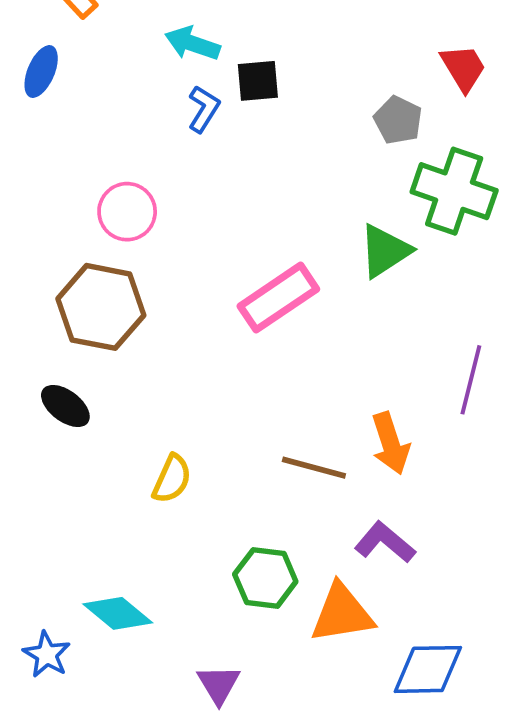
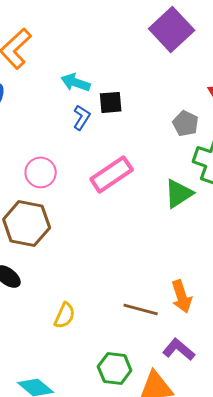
pink rectangle: (278, 298) -> (112, 174), moved

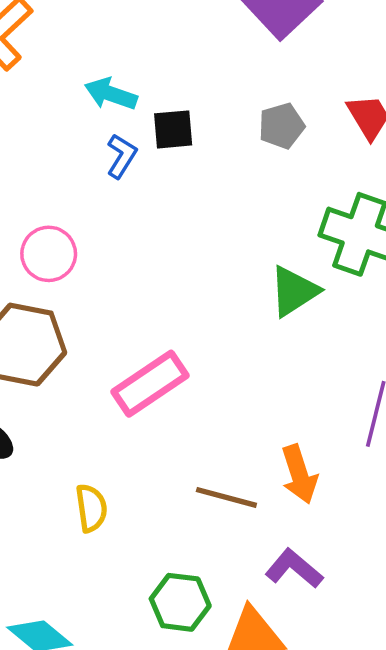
gray pentagon: (186, 123) -> (282, 126), moved, turned 30
pink rectangle: (112, 174) -> (150, 384), moved
yellow semicircle: (65, 315) -> (91, 508), turned -32

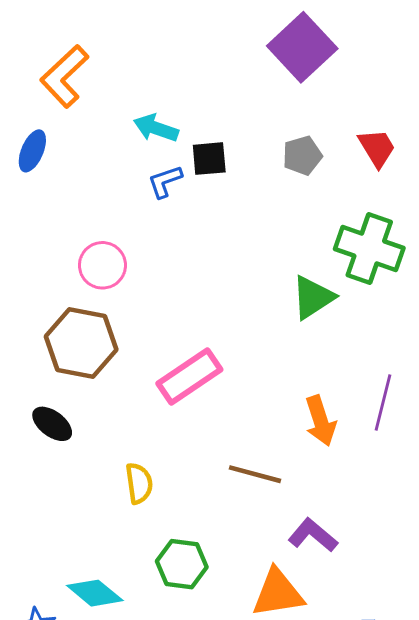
blue L-shape: (122, 156) -> (165, 181), turned -141
orange arrow: (299, 474) -> (320, 421), moved
green hexagon: (180, 602) -> (182, 564), moved

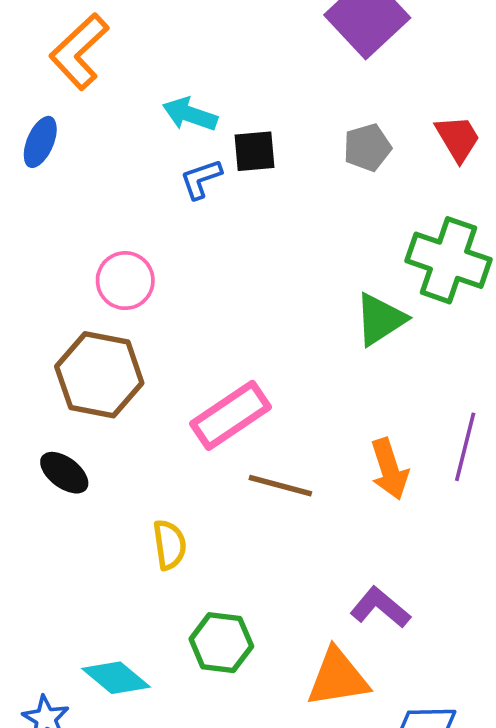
brown line: (255, 474) -> (280, 486), moved

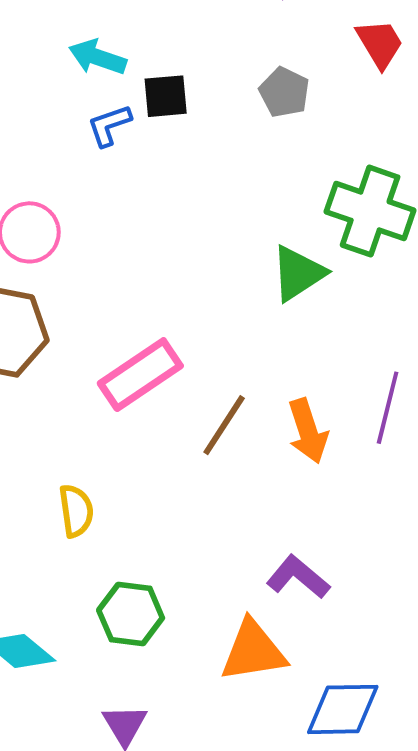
red trapezoid: (458, 138) -> (380, 44), moved
gray pentagon: (367, 148) -> (284, 92), turned -30
brown line: (280, 486) -> (224, 425), moved, turned -72

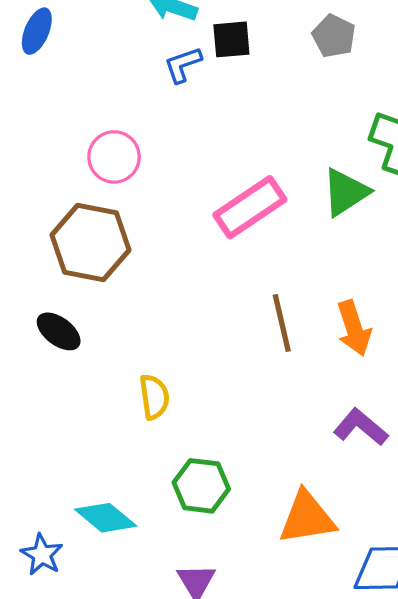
pink rectangle: (140, 375) -> (250, 207), moved
brown line: (224, 425) -> (282, 323), turned -46
purple L-shape: (298, 577) -> (361, 427), moved

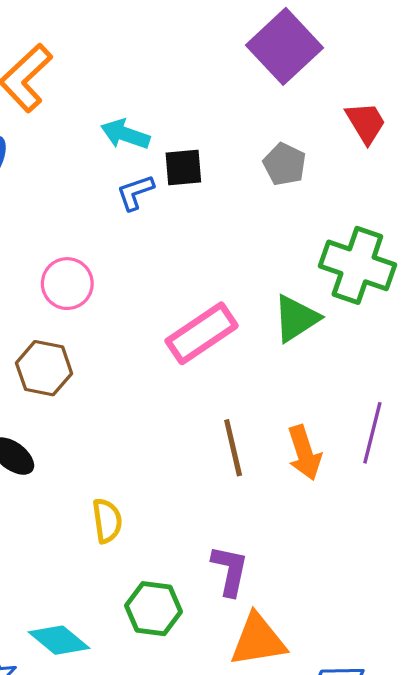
brown hexagon: (91, 243) -> (44, 368), size x0.7
purple L-shape: (361, 427) -> (230, 570), moved, turned 62

